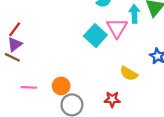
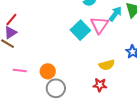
cyan arrow: (134, 14) -> (115, 14), turned 35
yellow semicircle: (129, 74) -> (107, 65), turned -49
red star: (112, 99) -> (100, 85), moved

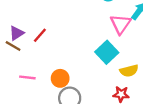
red line: (11, 20) -> (40, 35), moved
cyan square: (80, 30) -> (107, 52), moved

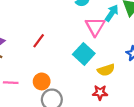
red line: (40, 35) -> (39, 41), moved

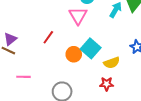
pink triangle: (95, 27) -> (78, 16), moved
orange circle: (42, 81) -> (74, 54), moved

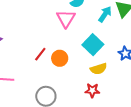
red line: (48, 37) -> (40, 54), moved
cyan square: (91, 48) -> (93, 45), moved

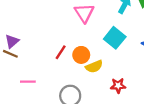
yellow semicircle: (99, 69) -> (94, 67), moved

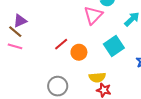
yellow semicircle: (94, 67) -> (97, 77), moved
pink line: (28, 82) -> (15, 46), moved

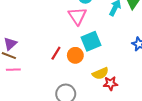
cyan square: (114, 46) -> (91, 41), moved, turned 30

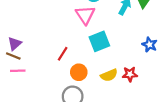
orange circle: (75, 55) -> (79, 72), moved
red star: (110, 83) -> (130, 74), moved

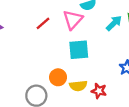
red line: (63, 54) -> (43, 23), moved
orange circle: (79, 72) -> (58, 77), moved

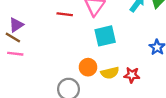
red line: (43, 23) -> (65, 14), turned 56

